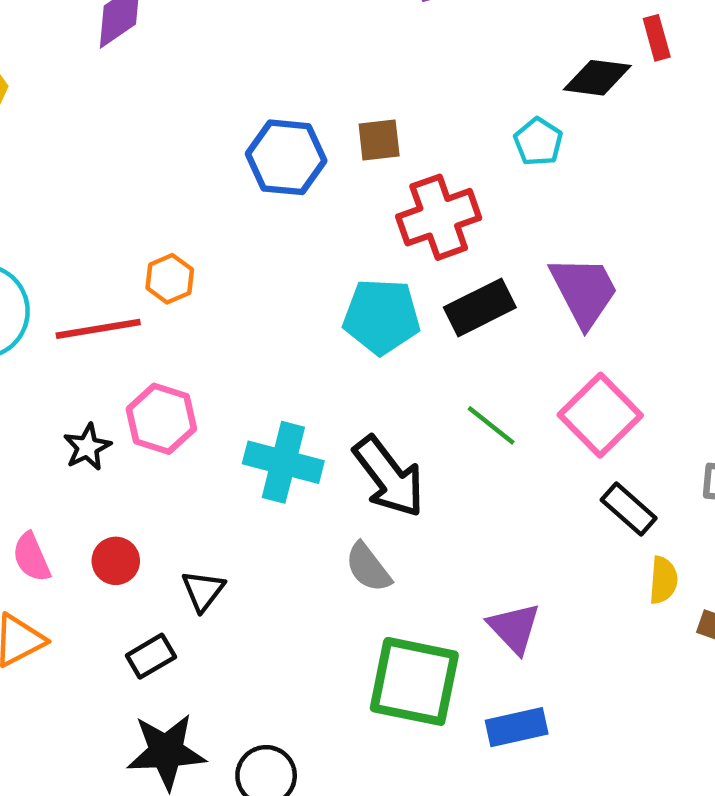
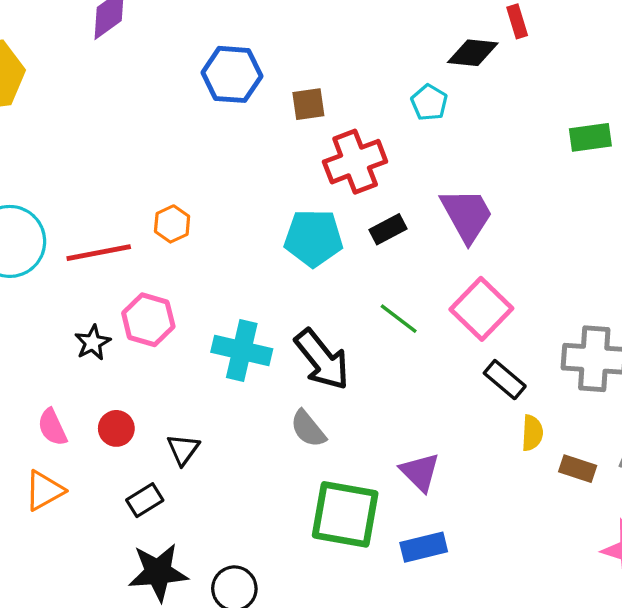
blue hexagon: (286, 157) -> (232, 74), moved
orange hexagon: (170, 279) -> (172, 224), moved
black rectangle: (480, 307) -> (388, 229), size x0.7

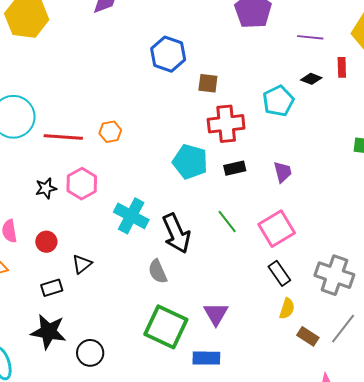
black diamond: (473, 53) -> (311, 79), size x0.7
cyan pentagon: (429, 103) -> (278, 101), size x1.4
purple trapezoid: (467, 215) -> (283, 172), size x0.6

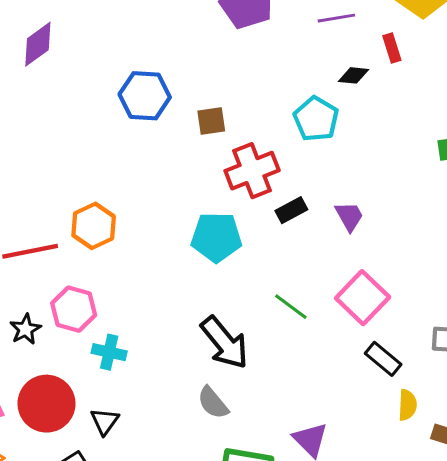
orange hexagon: (110, 132) -> (94, 226), size x1.4
black rectangle: (235, 168) -> (291, 210), moved
cyan cross: (131, 216) -> (109, 352), moved, size x0.7
red circle: (46, 242) -> (47, 404), size x1.8

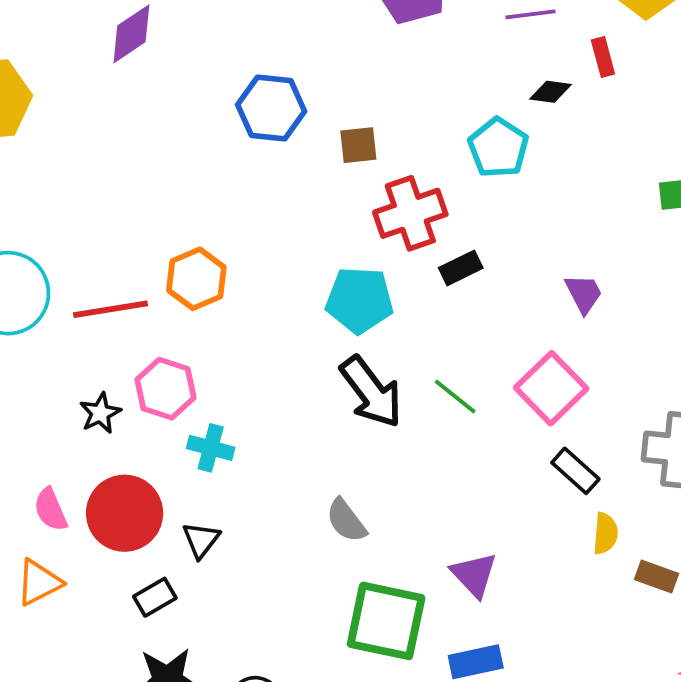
purple trapezoid: (349, 216) -> (584, 294), moved
black arrow: (225, 343) -> (371, 392), moved

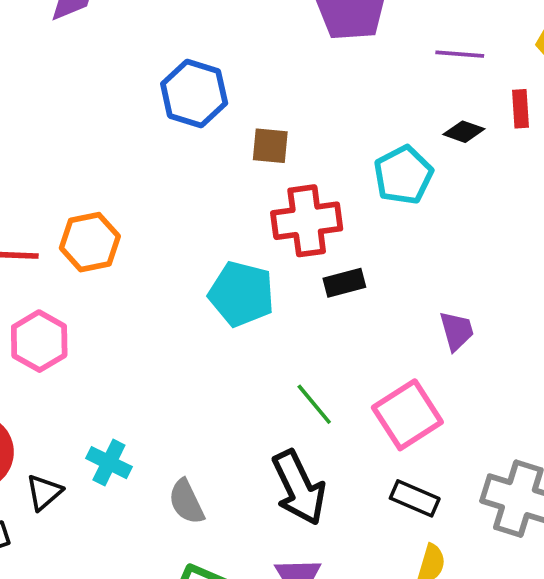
black arrow: (371, 392) -> (299, 488), moved
cyan cross: (211, 448) -> (109, 463), moved
black rectangle: (575, 471) -> (415, 498), turned -30

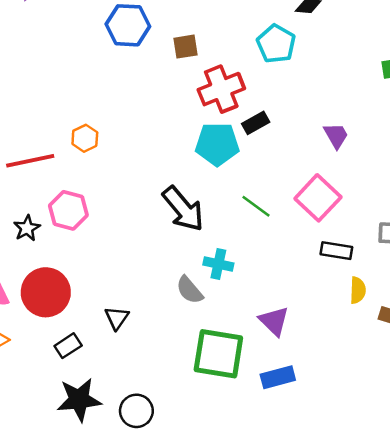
orange hexagon: (90, 242) -> (85, 138), size x0.7
cyan pentagon: (241, 294) -> (217, 144), moved
cyan cross: (109, 463) -> (218, 264), moved
black arrow: (299, 488) -> (183, 209), moved
black triangle: (44, 492) -> (117, 318), moved

